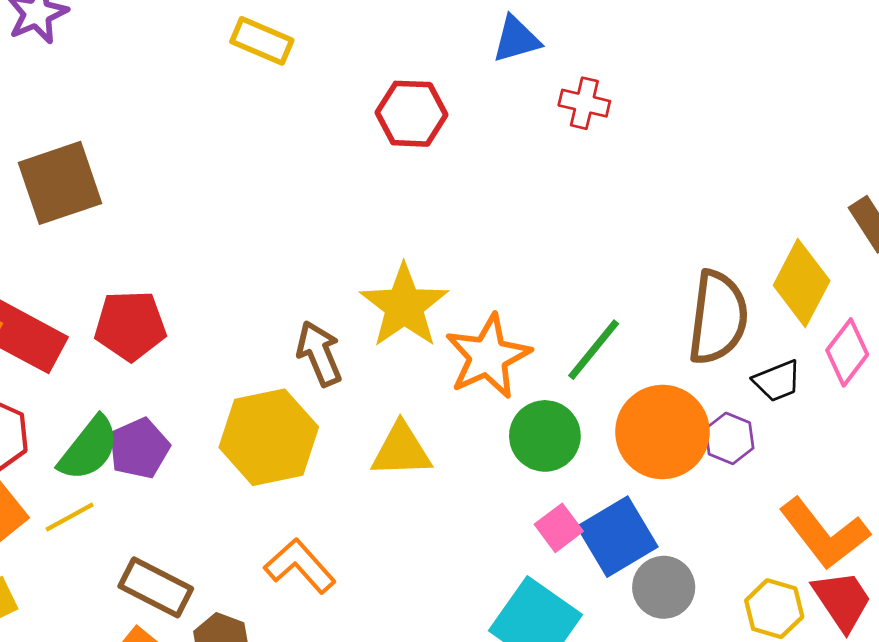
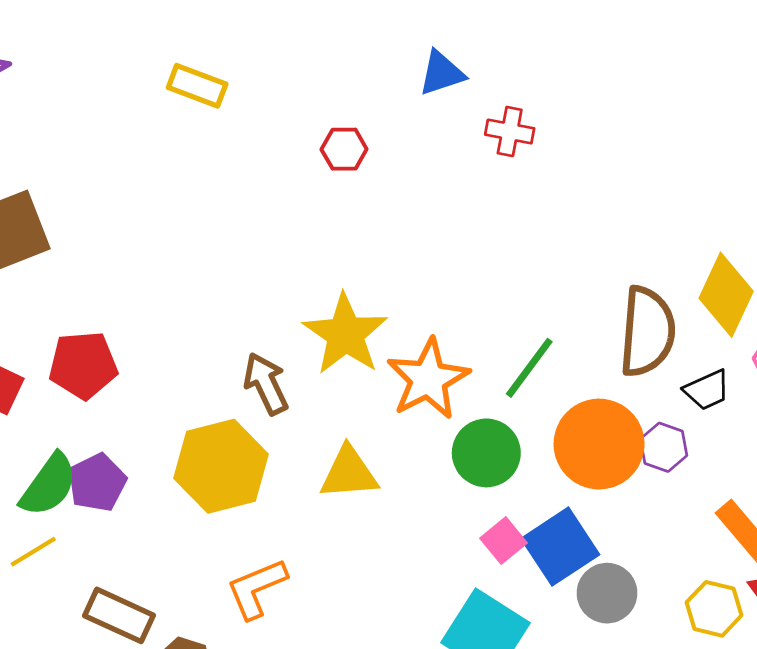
red hexagon: (411, 114) -> (344, 149), size x0.7
orange L-shape: (300, 566) -> (257, 588), turned -68

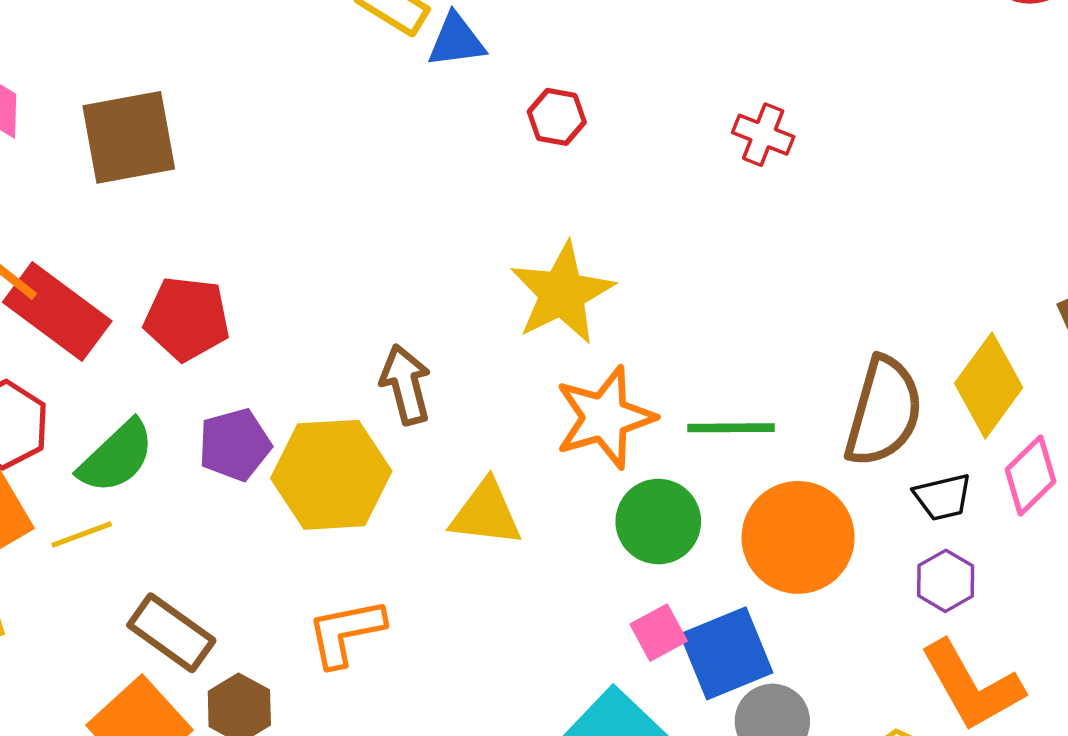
blue triangle: (442, 73) -> (456, 41), moved
yellow star: (345, 334) -> (562, 293), moved
green line: (529, 368) -> (731, 428), turned 42
purple hexagon: (664, 447) -> (946, 581), moved
purple pentagon: (97, 483) -> (235, 445), moved

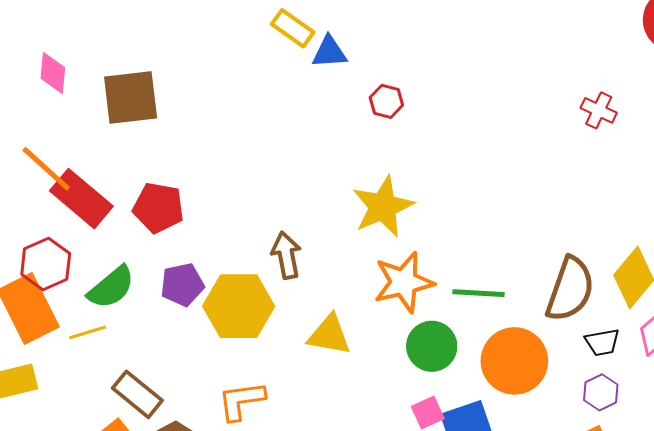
red cross: (763, 135) -> (599, 110), moved

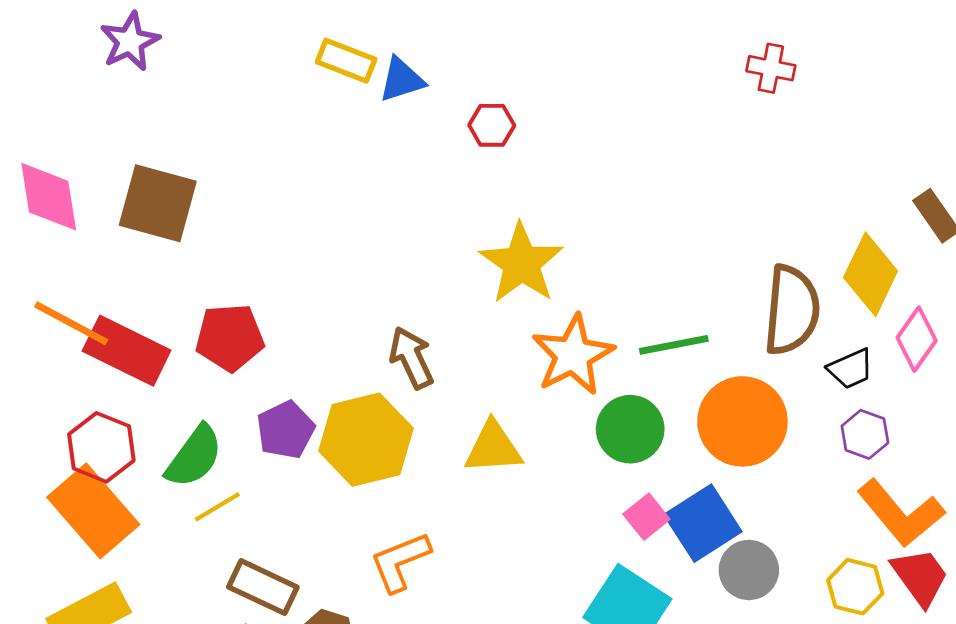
pink diamond: (53, 73) -> (49, 197), size x1.4
brown square: (131, 98) -> (158, 203), turned 36
yellow line: (88, 332) -> (217, 507), moved

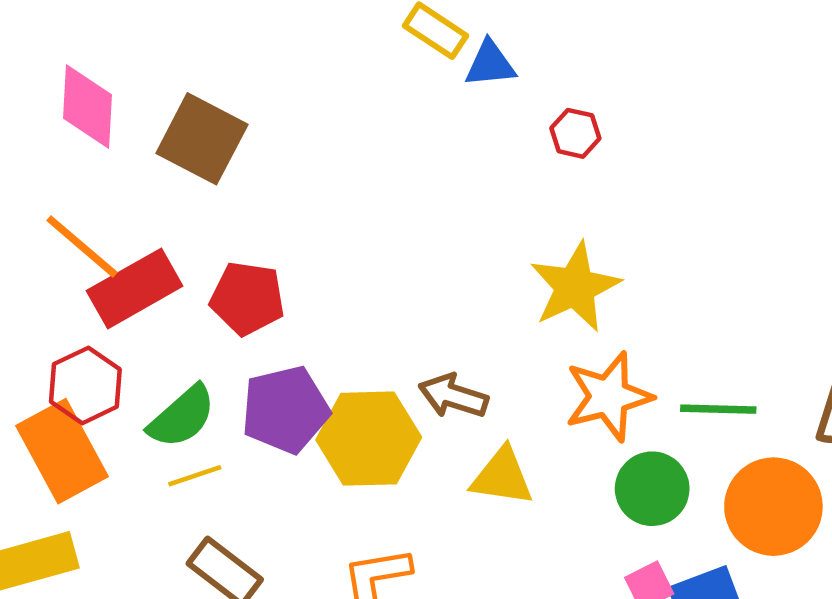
red rectangle: (127, 351) -> (135, 288), turned -68
brown arrow: (411, 358) -> (453, 396), moved, turned -60
purple pentagon: (286, 430) -> (285, 410), size x1.4

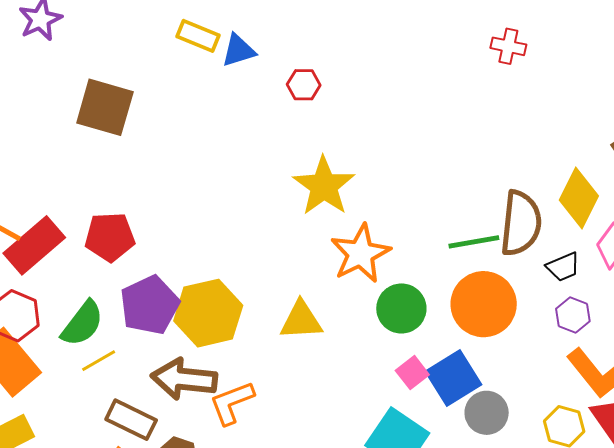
brown square: (202, 139) -> (105, 107), moved
brown arrow: (453, 396) -> (184, 379), moved, size x1.4
green line: (718, 409) -> (474, 242), moved

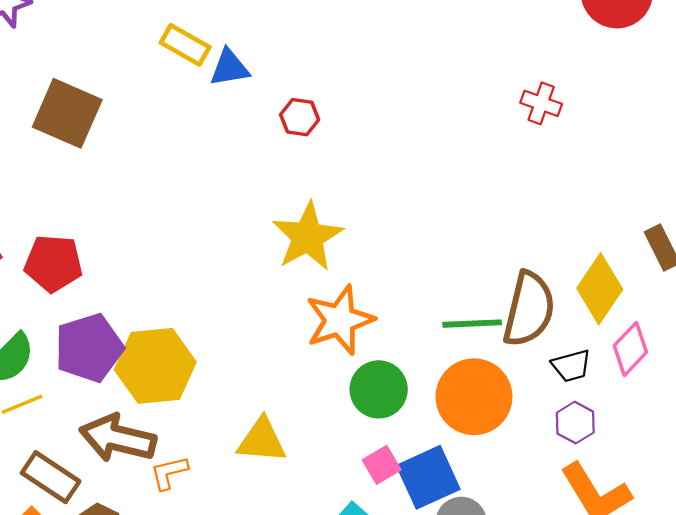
yellow triangle: (301, 320) -> (262, 440), moved
orange L-shape: (232, 403) -> (169, 473), size x0.7

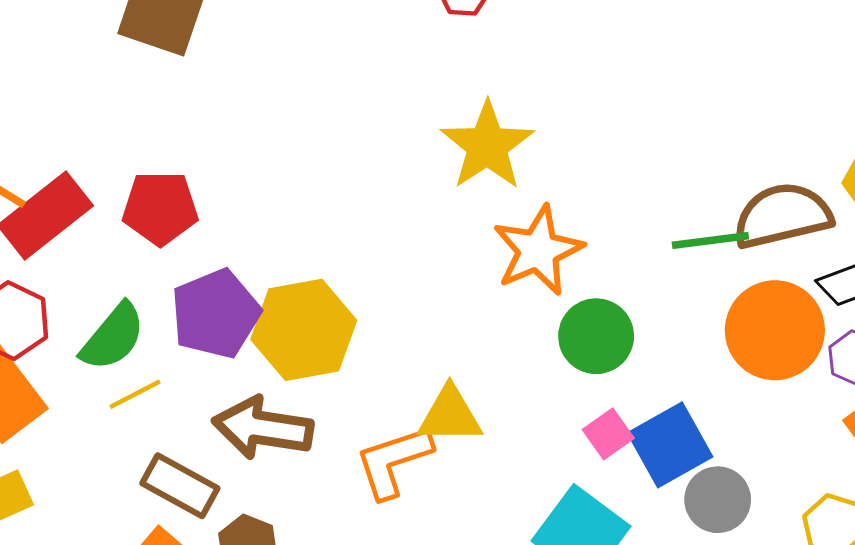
brown semicircle: (529, 309) -> (782, 216), turned -112
orange circle: (474, 397) -> (775, 330), moved
orange L-shape: (169, 473) -> (393, 461), moved, size x1.6

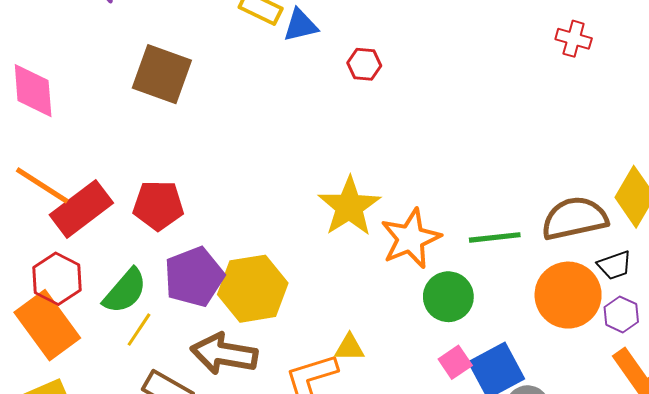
yellow star: (487, 146) -> (349, 206), moved
green line: (710, 241) -> (495, 237), moved
yellow line: (135, 394) -> (139, 330), turned -30
yellow triangle: (450, 415) -> (349, 348), size x0.7

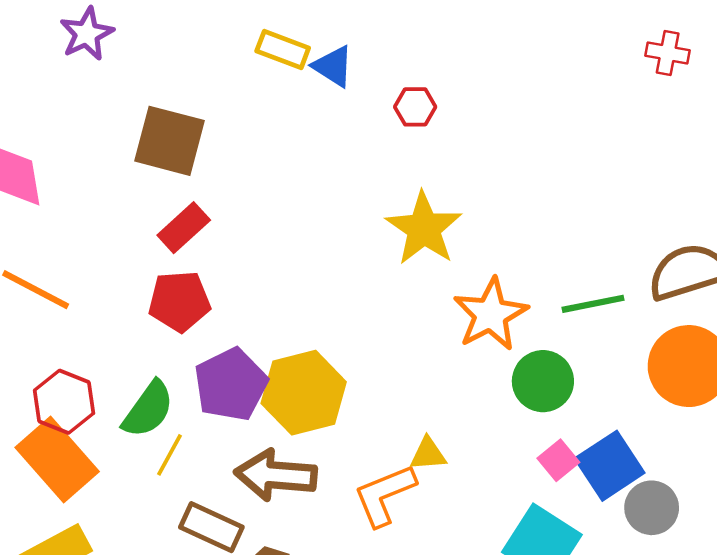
blue triangle: (300, 25) -> (333, 66), turned 51
yellow star: (349, 206) -> (424, 229), moved
red rectangle: (81, 209) -> (184, 228), moved, size x0.7

